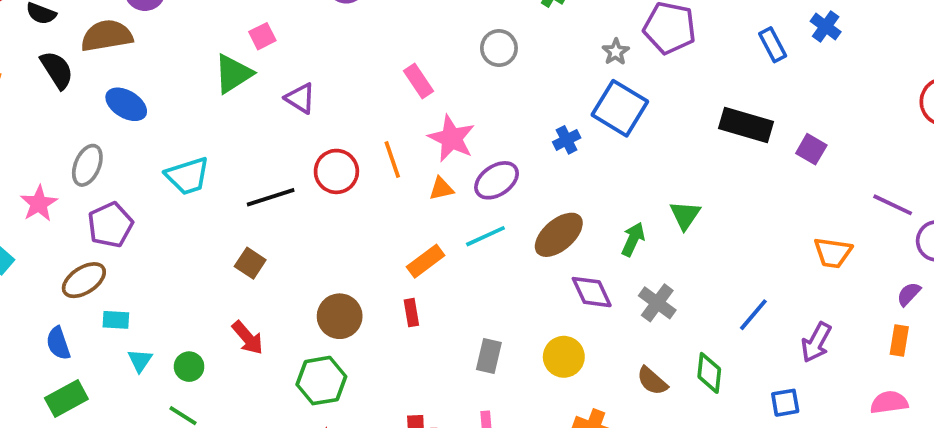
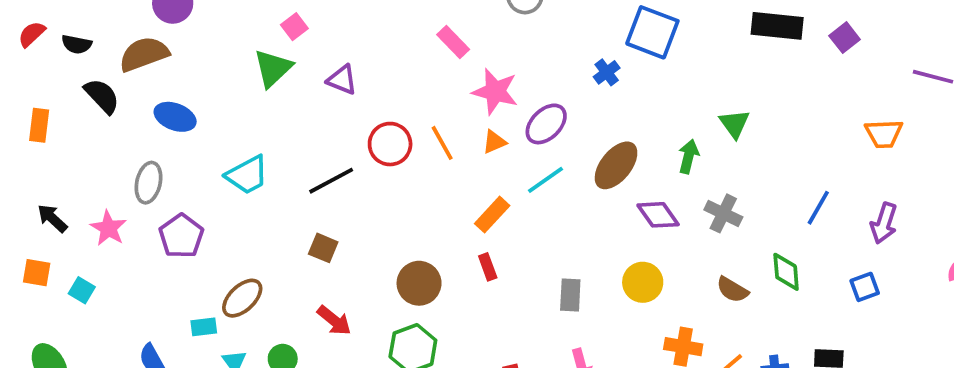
purple square: (811, 149) -> (845, 38), turned 32
orange line: (392, 159) -> (442, 143), moved
brown ellipse: (84, 280) -> (242, 298), moved

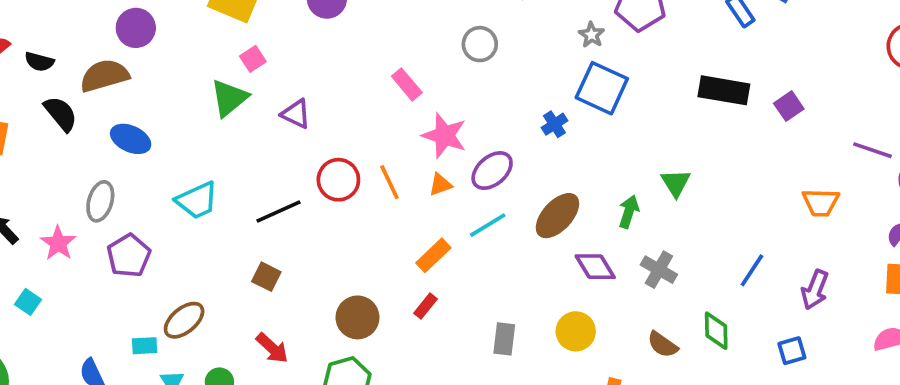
red rectangle: (488, 267) -> (426, 306), turned 55

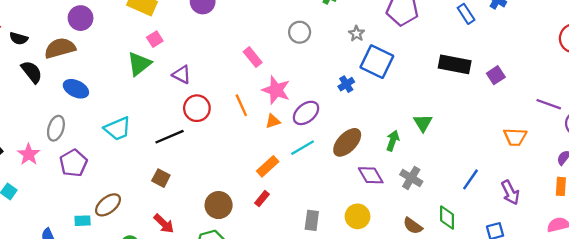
gray star: (592, 35) -> (357, 34), moved
red circle: (338, 180) -> (197, 108), moved
orange line: (389, 182) -> (241, 105), moved
purple arrow: (815, 290) -> (510, 193), turned -50

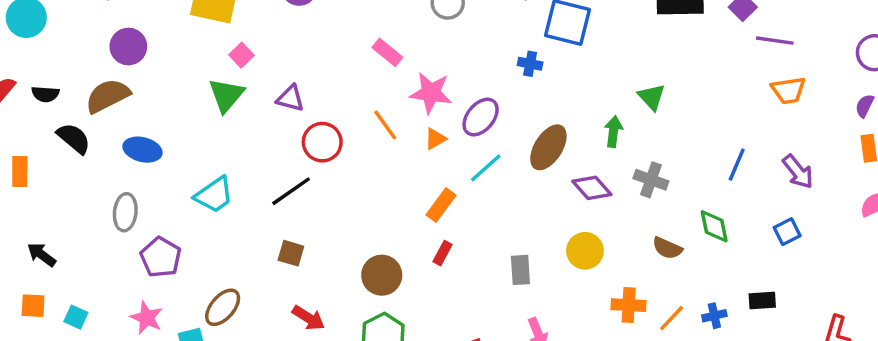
blue cross: (346, 84) -> (530, 64), turned -35
purple line: (549, 104) -> (775, 41), moved
pink star: (29, 154) -> (147, 318), moved

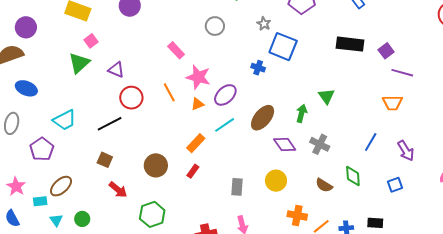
orange trapezoid: (789, 90) -> (392, 103), moved
purple pentagon: (161, 257) -> (42, 149), moved
brown circle: (382, 275) -> (156, 165), moved
red arrow: (308, 318) -> (118, 190), moved

